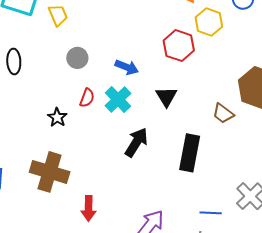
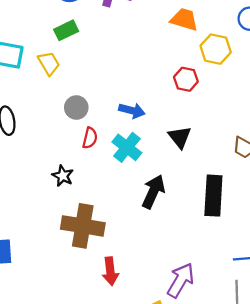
red hexagon: (179, 46) -> (186, 79), size x0.7
red semicircle: (87, 98) -> (90, 138), moved
brown cross: (50, 172) -> (83, 226), moved

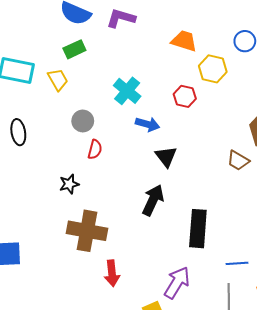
blue arrow: (132, 111) -> (148, 124), moved
black triangle: (180, 137) -> (166, 157), moved
cyan cross: (127, 147) -> (127, 91), moved
black star: (63, 176) -> (69, 184), turned 30
black rectangle: (213, 196) -> (198, 229), moved

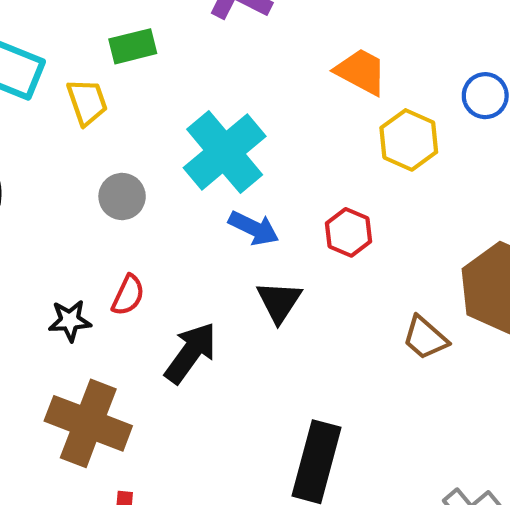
cyan cross: (127, 91) -> (225, 152), size x1.4
red hexagon: (185, 96) -> (349, 232), moved
red semicircle: (95, 149) -> (128, 295), moved
black arrow: (153, 200) -> (191, 353), moved

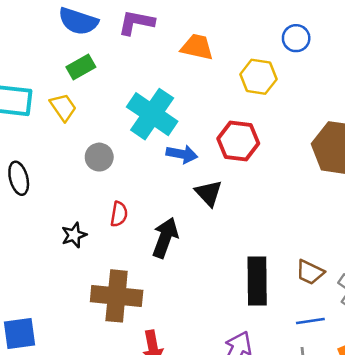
orange trapezoid: (361, 72) -> (197, 47), moved
red hexagon: (349, 232) -> (238, 141), size x1.4
black star: (70, 321) -> (74, 235), moved
brown trapezoid: (425, 338) -> (310, 272), moved

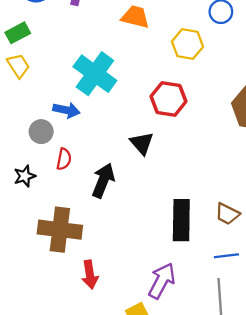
green rectangle: (81, 67) -> (18, 33), moved
blue arrow: (182, 154) -> (66, 110), moved
gray circle: (99, 157) -> (41, 132), moved

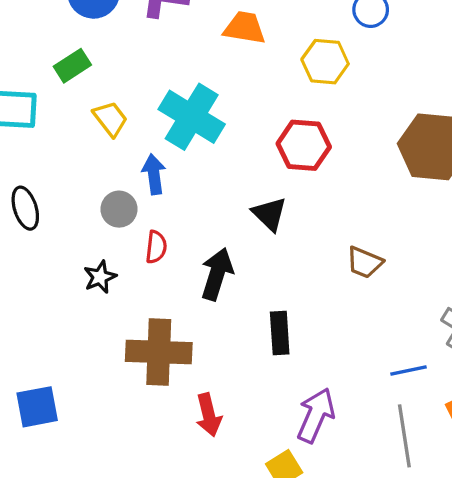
yellow trapezoid: (18, 66) -> (110, 119), moved
blue arrow: (66, 110) -> (154, 174), turned -105
brown trapezoid: (227, 214) -> (365, 262), moved
black rectangle: (181, 220) -> (280, 333), moved, size x0.7

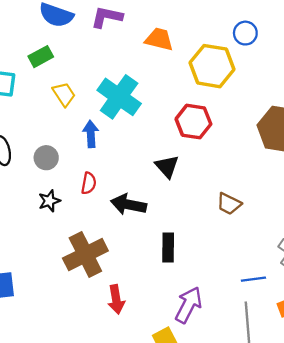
yellow hexagon: (325, 62) -> (212, 66), size x1.4
gray circle: (119, 209) -> (46, 158), moved
black arrow: (217, 274) -> (128, 204), turned -100
brown cross: (159, 352) -> (85, 254), turned -33

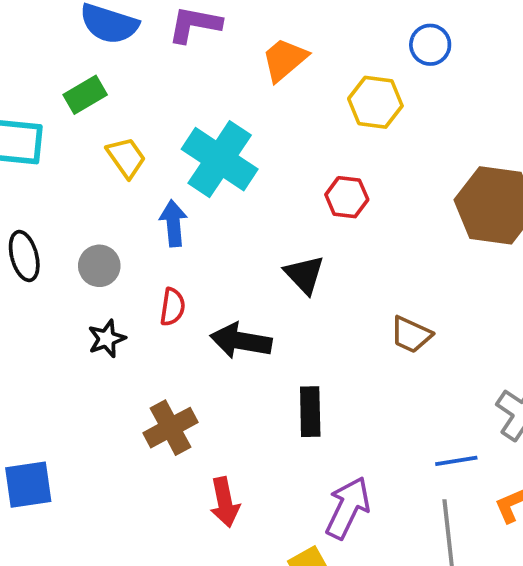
orange trapezoid: (159, 39) -> (285, 60), turned -52
yellow hexagon: (212, 66) -> (375, 102), size x0.7
red hexagon: (193, 122) -> (347, 197), size x0.7
brown cross: (85, 254) -> (170, 428), size x0.7

